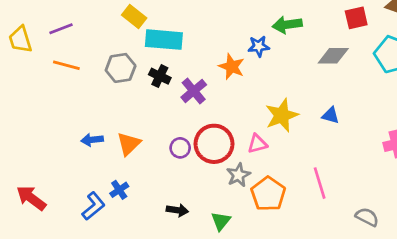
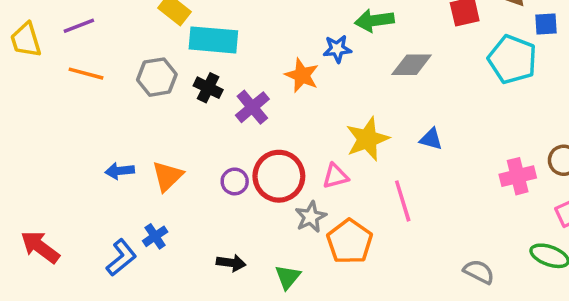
gray diamond: (333, 56) -> (412, 65), moved
pink line: (320, 183) -> (403, 201), moved

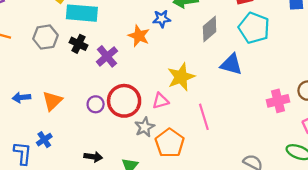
cyan pentagon: (512, 59) -> (254, 28), moved
gray diamond: (412, 65) -> (210, 29), turned -40
blue triangle: (431, 139) -> (231, 64), moved, size x1.5
blue L-shape: (121, 258) -> (23, 153), turned -45

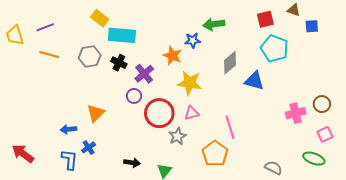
gray diamond: (210, 29) -> (230, 63), moved
yellow star: (181, 77) -> (190, 83), moved, turned 30
blue arrow: (21, 97) -> (68, 129), moved
purple circle: (96, 104) -> (134, 96), moved
orange pentagon: (170, 143) -> (215, 154), moved

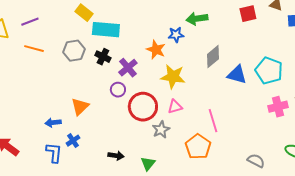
cyan pentagon: (274, 48) -> (269, 71), moved

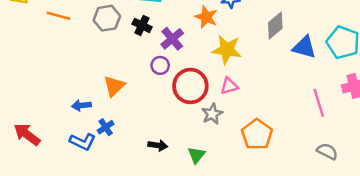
pink line: (213, 121) -> (319, 103), moved
blue L-shape: (54, 153) -> (83, 142), turned 110

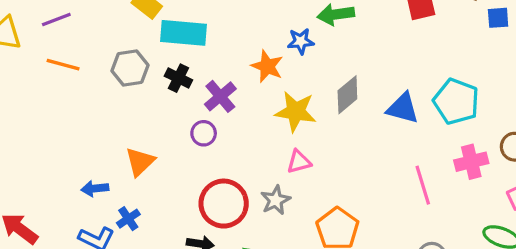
gray diamond: (275, 25) -> (347, 95), moved
red circle: (190, 86) -> (224, 204), moved

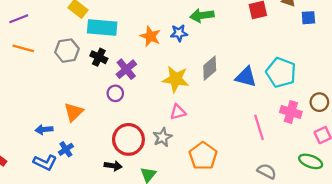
orange star: (267, 66) -> (150, 36), moved
pink cross: (471, 162) -> (291, 112), turned 30

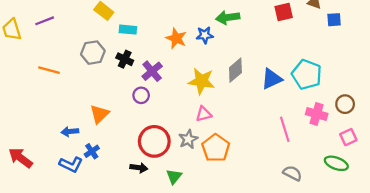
cyan rectangle: (102, 28) -> (128, 30), size x0.6
orange line: (23, 48) -> (49, 70), moved
blue triangle: (246, 77) -> (272, 79), turned -40
orange pentagon: (203, 156) -> (216, 148), moved

